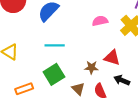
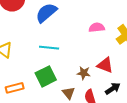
black arrow: (122, 80) -> (113, 89), turned 119

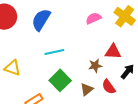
brown triangle: (69, 93) -> (87, 89), turned 48

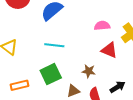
red triangle: (113, 52) -> (109, 50), moved

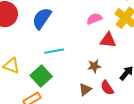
green square: (51, 74) -> (41, 76), moved

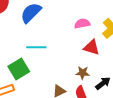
brown star: (94, 66) -> (83, 73), moved

